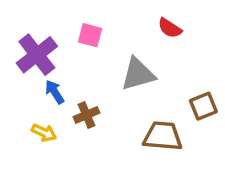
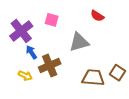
brown square: (203, 106) -> (118, 73), moved, turned -35
brown cross: (86, 115) -> (50, 65), size x1.5

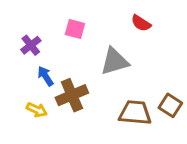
purple cross: (21, 31) -> (31, 45), size x0.6

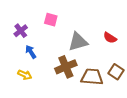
red semicircle: (141, 23) -> (110, 38), moved
brown cross: (72, 95) -> (66, 67), moved

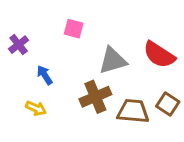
purple cross: (21, 31) -> (19, 45), moved
red semicircle: (110, 38) -> (159, 55), size x1.6

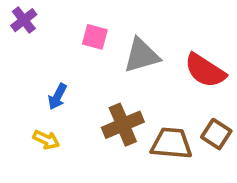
purple cross: (19, 45) -> (24, 20), moved
gray triangle: (113, 61) -> (142, 56), moved
blue arrow: (45, 75) -> (57, 97), turned -120

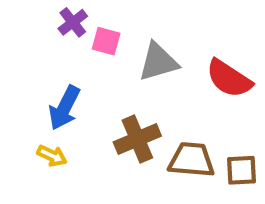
purple cross: (24, 20) -> (73, 22), moved
blue arrow: (57, 97) -> (64, 108), size x1.5
brown square: (216, 134) -> (241, 170), moved, turned -36

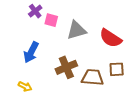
yellow arrow: (52, 156) -> (25, 86), moved
brown square: (241, 170) -> (117, 69), moved

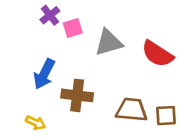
pink square: (51, 20) -> (73, 28), turned -32
brown cross: (66, 67) -> (77, 95), moved, turned 30
brown square: (117, 69) -> (166, 116), moved

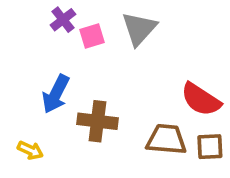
gray triangle: (109, 42) -> (139, 29), moved, turned -32
red semicircle: (157, 54) -> (201, 99), moved
yellow arrow: (36, 123) -> (30, 150), moved

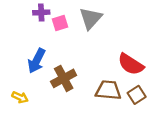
purple cross: (63, 20) -> (41, 12), turned 35
brown cross: (97, 121) -> (64, 78), turned -35
brown square: (210, 147) -> (137, 95), turned -30

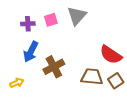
purple cross: (41, 12) -> (28, 24), moved
yellow arrow: (20, 97) -> (17, 83), turned -48

